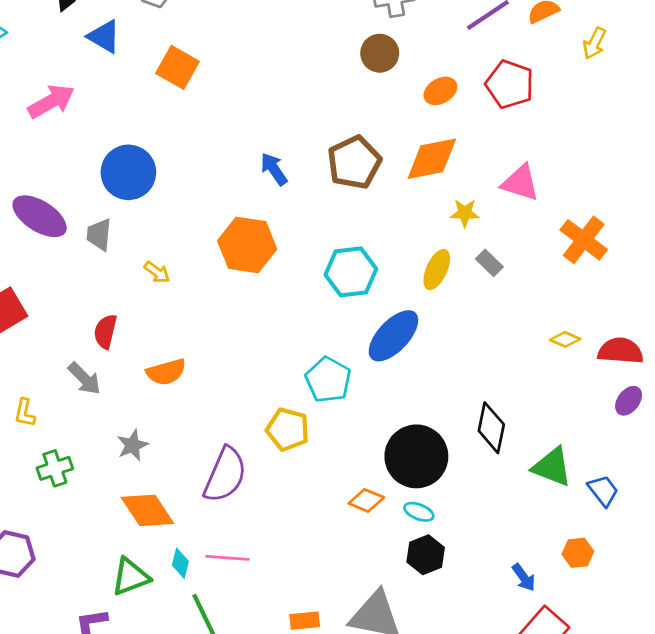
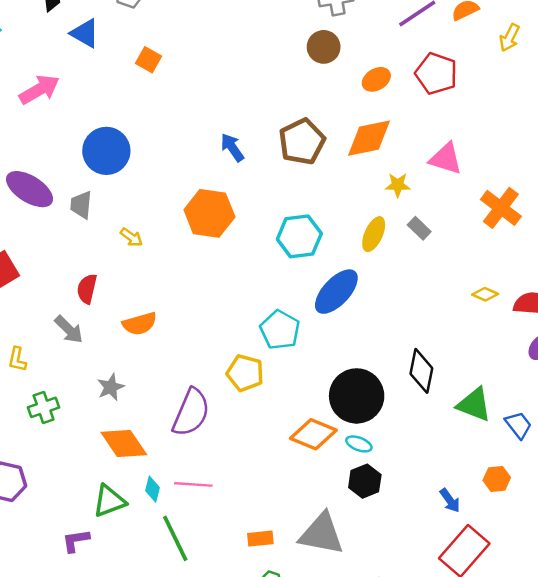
orange square: (177, 67) -> (148, 60), size x0.7
orange diamond: (366, 500) -> (313, 434), size x1.5

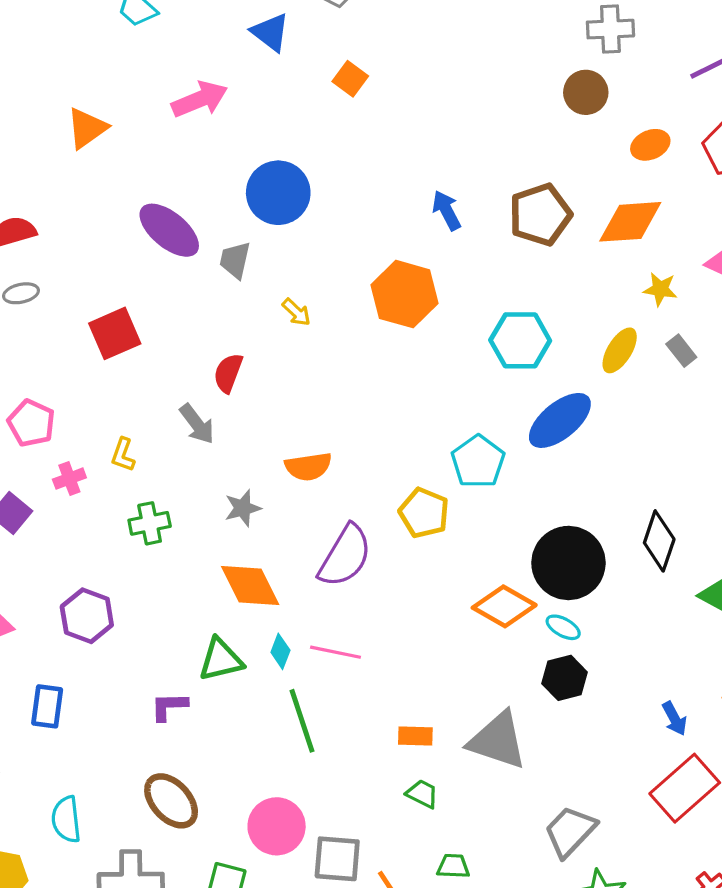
orange semicircle: (140, 324) -> (308, 467), moved

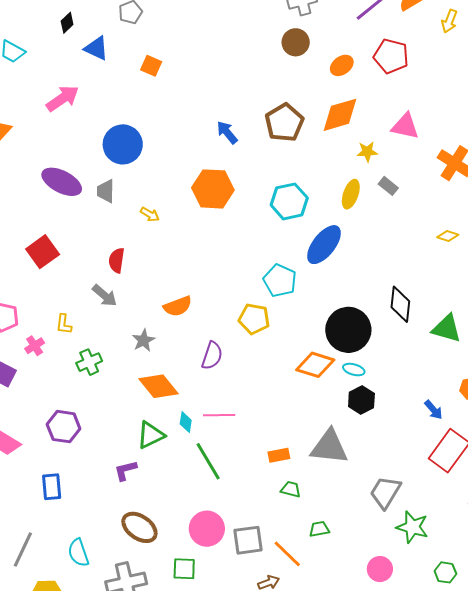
purple semicircle: (345, 556) -> (212, 356), size x0.7

